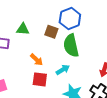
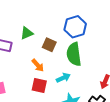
green triangle: (23, 29) -> (27, 33), turned -32
brown square: (51, 32) -> (49, 45), moved

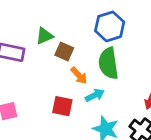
brown square: (49, 45) -> (64, 52), moved
orange arrow: (38, 65) -> (79, 75), moved

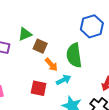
blue hexagon: (110, 26) -> (92, 26), moved

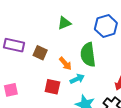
green triangle: (25, 34) -> (64, 23), moved
brown square: (40, 46) -> (40, 53), moved

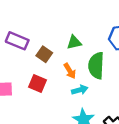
green triangle: (64, 23) -> (74, 42), moved
red square: (52, 87) -> (38, 84), moved

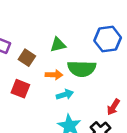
green semicircle: (96, 66) -> (82, 69), turned -90
orange arrow: (70, 71) -> (54, 75), turned -56

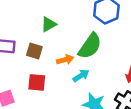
green triangle: (58, 45) -> (49, 24), moved
green semicircle: (82, 69) -> (90, 46), turned -40

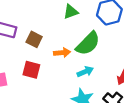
green triangle: (49, 24) -> (71, 12), moved
cyan arrow: (81, 76) -> (85, 72), moved

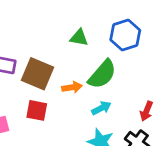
green triangle: (71, 12) -> (79, 38), turned 35
brown square: (34, 39) -> (38, 74), size x1.6

